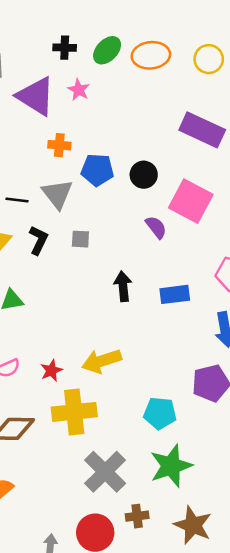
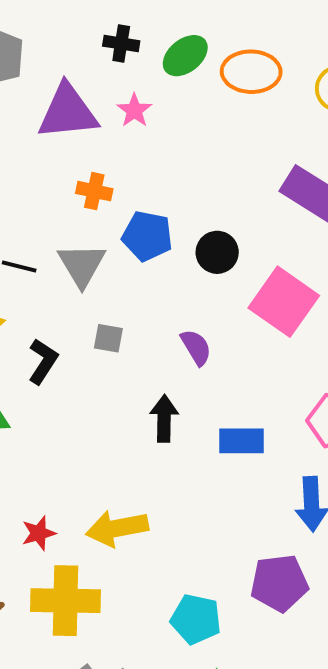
purple triangle: (36, 96) -> (68, 112), turned -45
purple semicircle: (156, 227) -> (196, 347), moved
black L-shape: (38, 240) -> (43, 361), moved

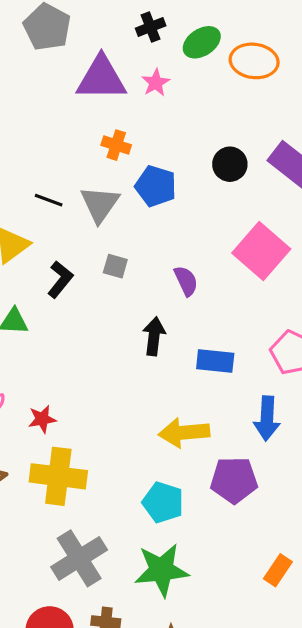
black cross: (121, 43) -> (151, 27), turned -36
black circle: (217, 252) -> (230, 164), moved
yellow arrow: (117, 528) -> (184, 433), moved

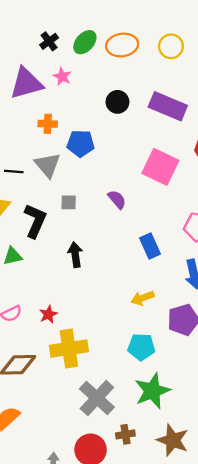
black circle: (230, 164) -> (117, 102), moved
black L-shape: (60, 279) -> (35, 221), size x1.4
black arrow: (154, 336) -> (75, 255), moved
blue rectangle: (215, 361) -> (150, 246), turned 75
yellow arrow: (184, 433) -> (143, 298), size x0.7

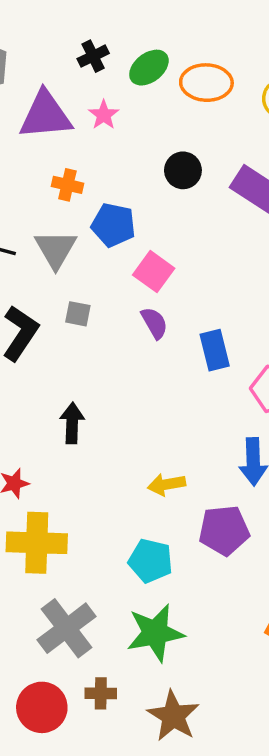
pink square: (160, 167) -> (154, 272), moved, size x0.7
blue rectangle: (150, 246) -> (215, 350), moved
black arrow: (75, 255) -> (72, 423), moved

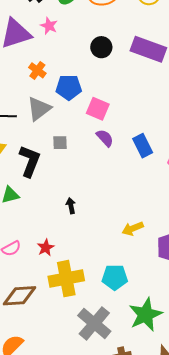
orange cross: (67, 185) -> (37, 70), turned 36
gray triangle: (56, 249) -> (39, 109), turned 36
black arrow: (72, 423) -> (71, 206), size x0.7
cyan pentagon: (151, 561) -> (115, 277), moved

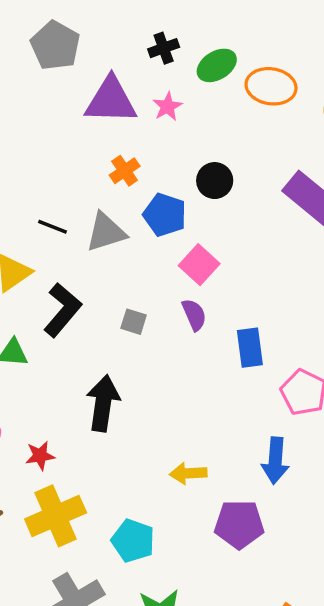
black circle: (101, 47) -> (215, 181), moved
gray square: (60, 143) -> (134, 322), moved
black arrow: (71, 206) -> (103, 403), size x2.0
yellow cross: (66, 279) -> (56, 516), turned -32

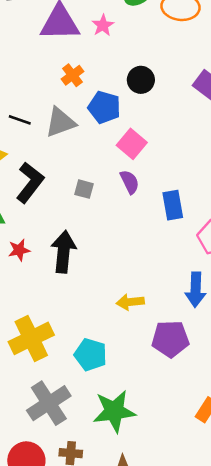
red star: (40, 456) -> (19, 250), moved

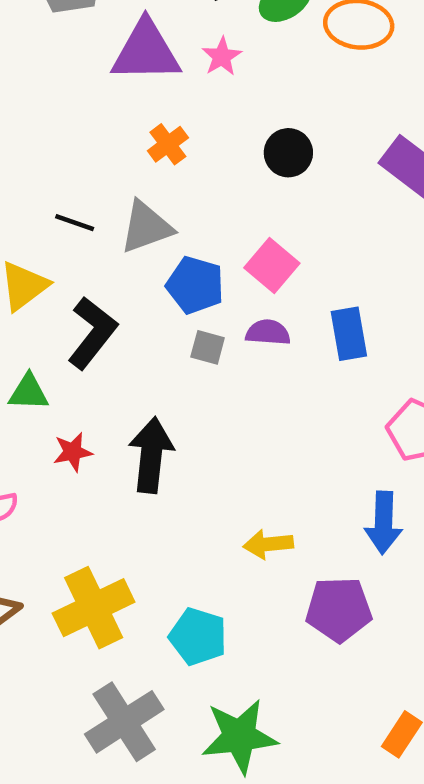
blue pentagon: (104, 107) -> (195, 285), moved
purple semicircle: (130, 182) -> (268, 332), turned -60
gray square: (84, 189) -> (208, 347), moved
blue rectangle: (173, 205) -> (349, 334), moved

